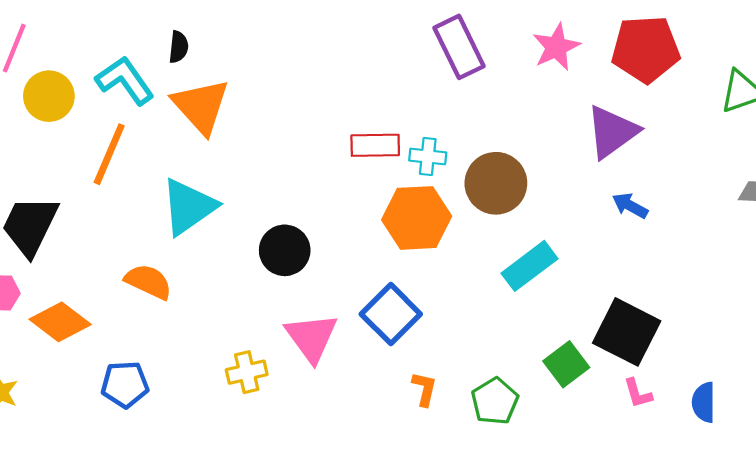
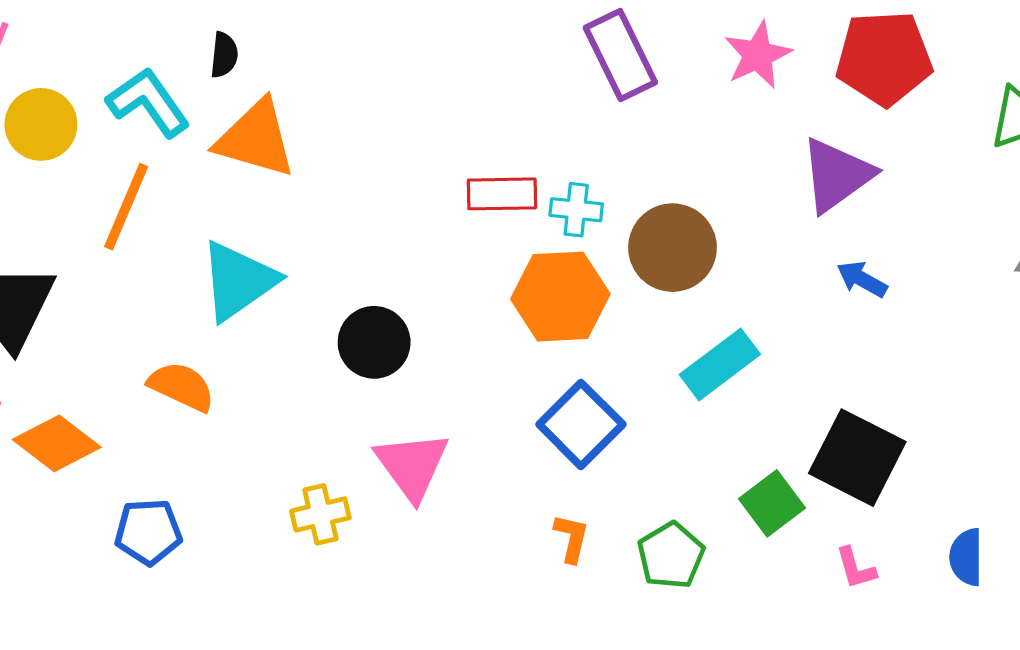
orange triangle: (201, 106) -> (256, 139), turned -32
blue square: (391, 314) -> (581, 424), moved
pink L-shape: (638, 393) -> (856, 568), moved

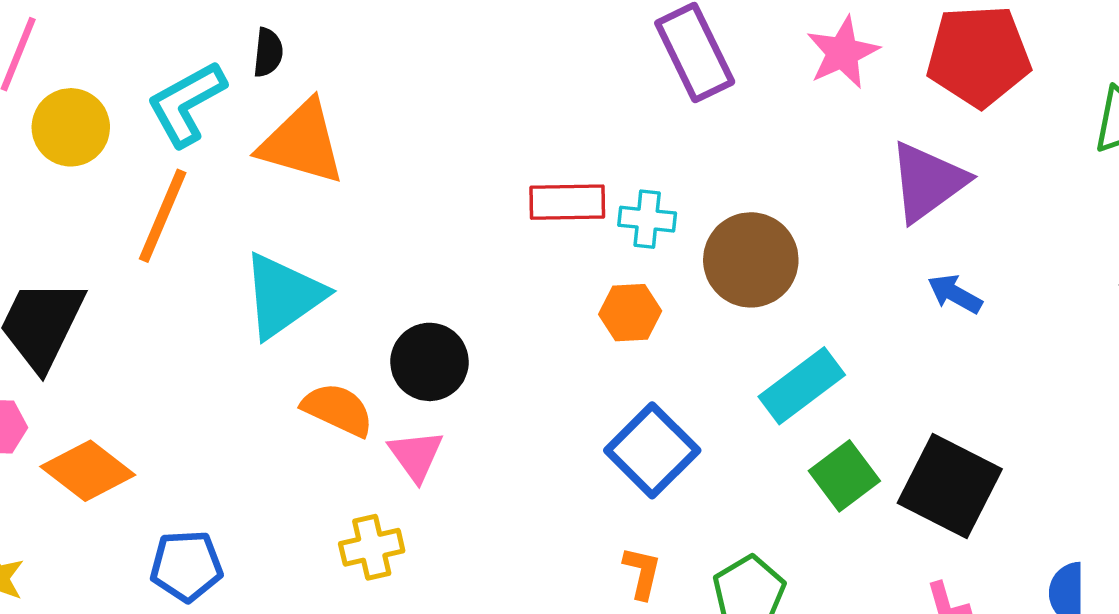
cyan L-shape: (148, 102) -> (186, 104), turned -84
orange hexagon: (560, 297) -> (630, 313), size x0.6
orange semicircle: (181, 387) -> (338, 410), moved
pink triangle: (412, 465) -> (416, 455), moved, size x0.7
green square: (772, 503) -> (844, 476), moved

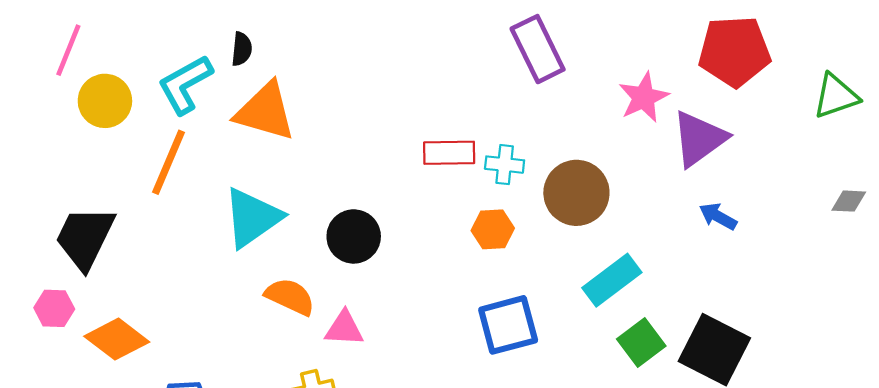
pink star: (843, 53) -> (644, 97), moved
black circle: (429, 362) -> (354, 236), moved
blue square: (652, 450) -> (508, 325), turned 30
pink triangle: (416, 455) -> (344, 328), turned -51

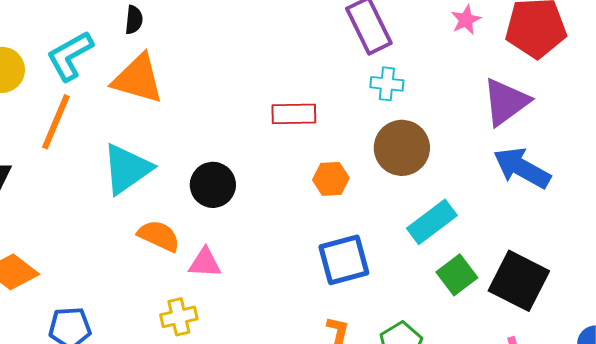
black semicircle: (242, 49) -> (134, 20), moved
pink star: (644, 97) -> (466, 20), moved, size x0.7
cyan cross: (505, 165) -> (387, 84), moved
blue arrow: (718, 216) -> (522, 168), size x1.8

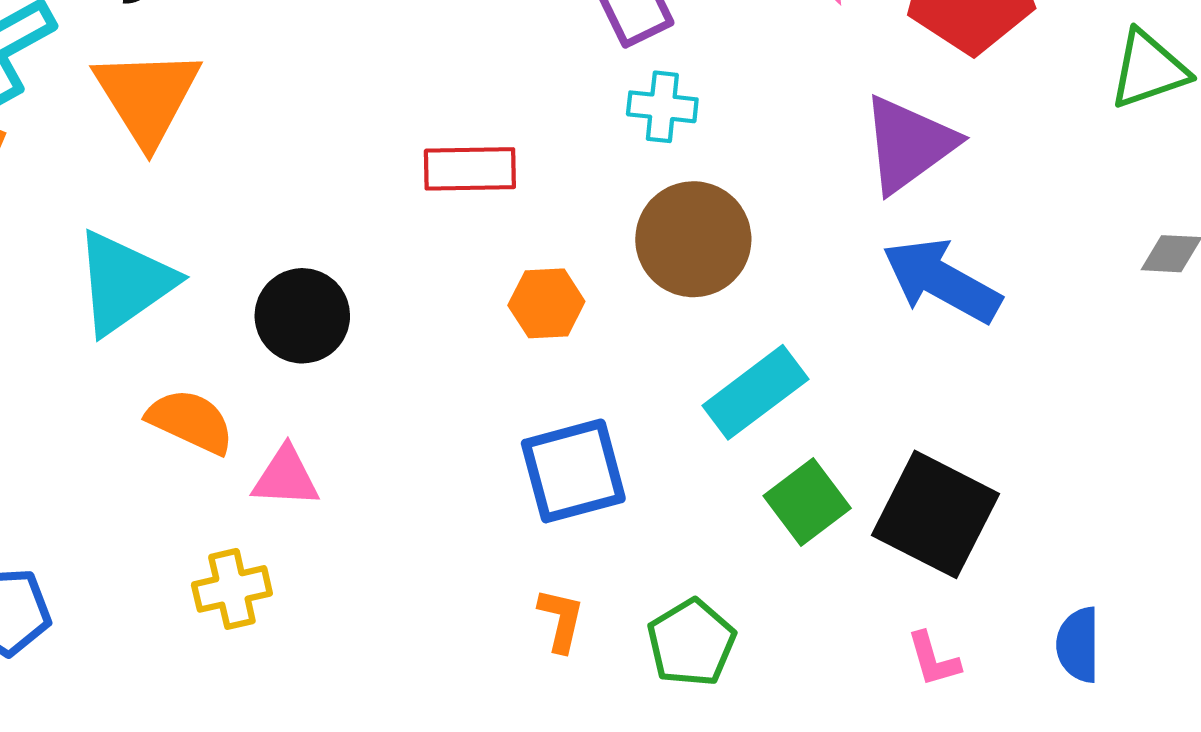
orange triangle: (138, 79) -> (147, 96), turned 42

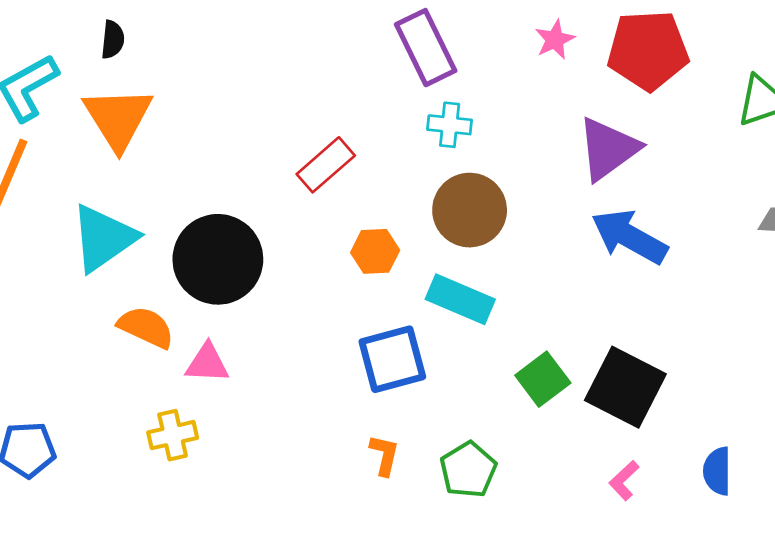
red rectangle: (470, 169) -> (326, 165), turned -40
black circle: (302, 316) -> (218, 259), size x1.5
cyan rectangle: (755, 392) -> (460, 299), moved, turned 60
pink L-shape: (933, 659) -> (624, 480), turned 63

